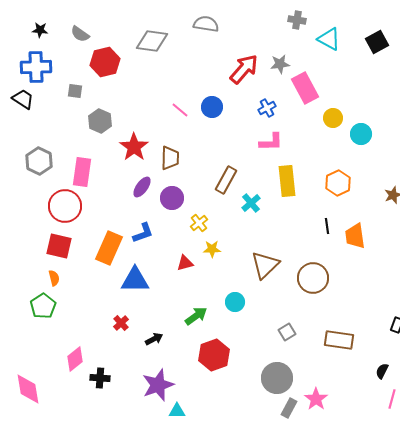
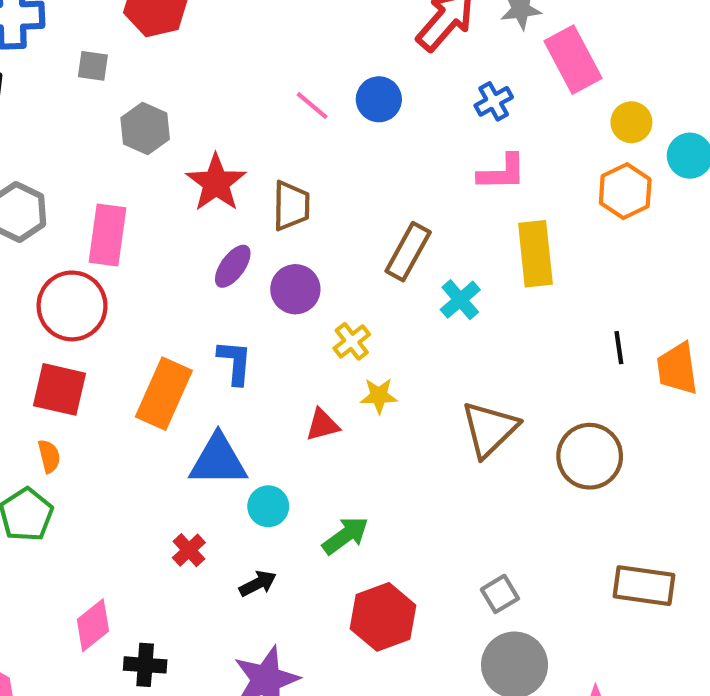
orange hexagon: (338, 183) -> (625, 191), moved
blue L-shape: (143, 233) -> (235, 362), turned -65
cyan circle: (235, 302) -> (268, 506), moved
gray square: (287, 332) -> (500, 594), moved

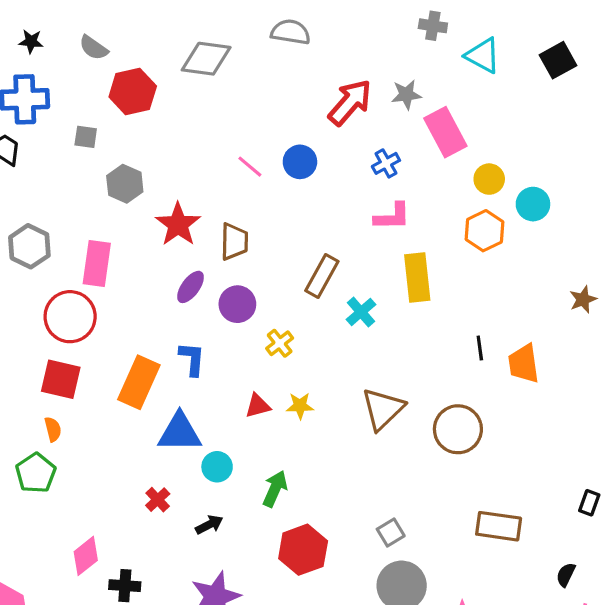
yellow star: (379, 396) -> (300, 406), moved
green arrow: (345, 536) -> (275, 489), turned -30

